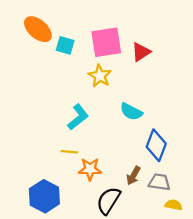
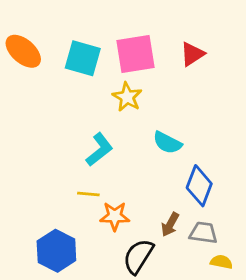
orange ellipse: (38, 29) -> (23, 51), moved
cyan square: (65, 45) -> (83, 58), size x1.5
red triangle: (141, 52) -> (192, 54), moved

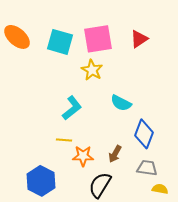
brown arrow: (170, 224) -> (115, 154), moved

